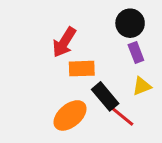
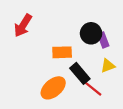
black circle: (130, 23) -> (91, 33), moved
red arrow: (64, 42) -> (23, 26), moved

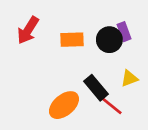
purple rectangle: (103, 40) -> (124, 32), moved
orange rectangle: (62, 52) -> (72, 40), moved

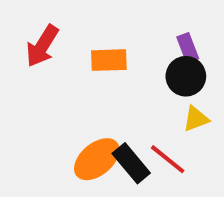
black circle: (109, 40) -> (186, 76), moved
black rectangle: (96, 88) -> (131, 163), moved

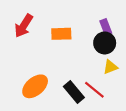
orange ellipse: (97, 159) -> (35, 86), moved

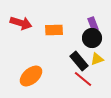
red arrow: (24, 26) -> (21, 23), turned -105
black rectangle: (74, 92) -> (79, 61), moved

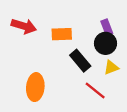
black rectangle: (79, 61) -> (80, 61), moved
orange ellipse: (31, 76) -> (35, 87), turned -45

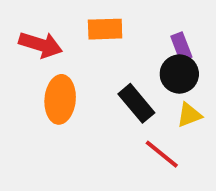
orange rectangle: (62, 34) -> (105, 29), moved
orange ellipse: (35, 87) -> (60, 99), moved

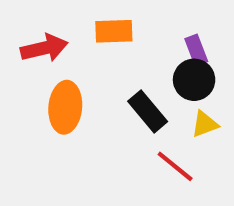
red arrow: (41, 45) -> (44, 48), turned -30

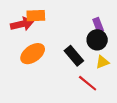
orange rectangle: (114, 31) -> (36, 16), moved
orange ellipse: (65, 107) -> (33, 54), turned 50

